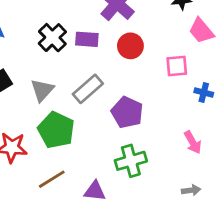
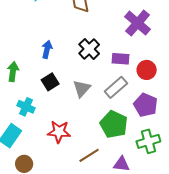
purple rectangle: (87, 39) -> (120, 59), moved
red circle: (130, 46) -> (147, 70), moved
green pentagon: (56, 130) -> (114, 124), moved

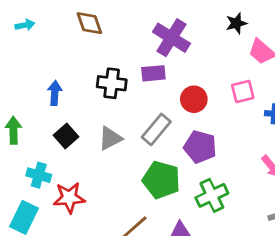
black cross: (89, 49) -> (112, 83), turned -30
purple rectangle: (120, 59) -> (153, 73), moved
gray triangle: (82, 88) -> (110, 138), turned 30
red star: (59, 132) -> (69, 198), moved

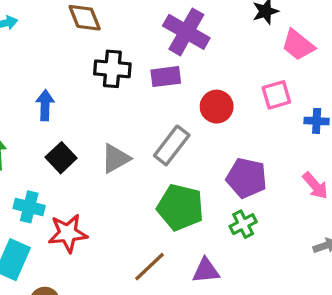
black cross: (112, 83) -> (112, 69), moved
purple pentagon: (200, 147) -> (247, 178), moved
green cross: (212, 195) -> (243, 224), size x0.7

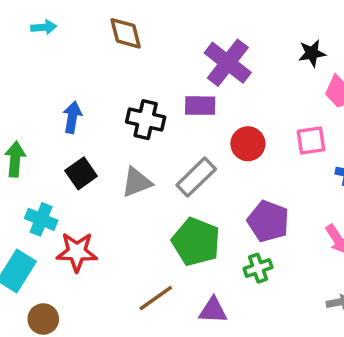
black cross: (112, 69) -> (146, 120), moved

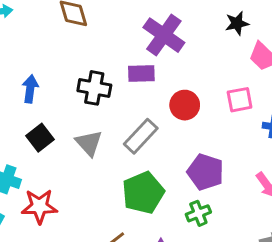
gray triangle: (137, 182) -> (89, 143), turned -48
green pentagon: (196, 242) -> (143, 193), turned 30

